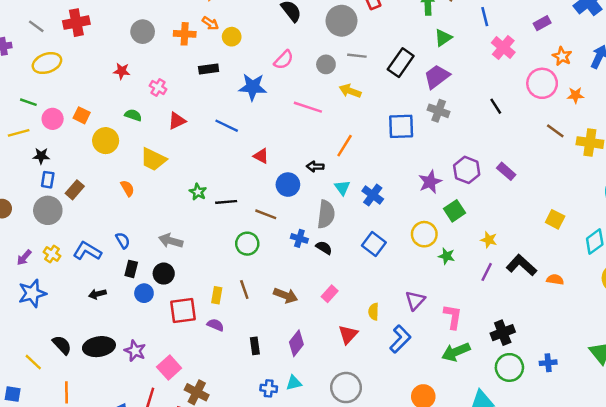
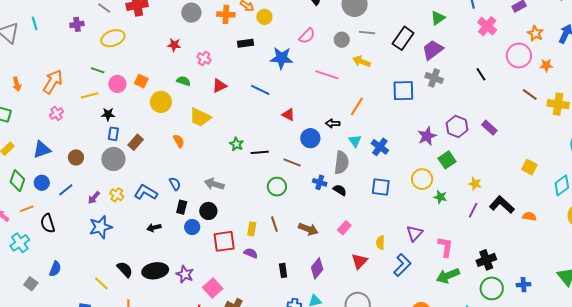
blue square: (374, 244) -> (381, 187), turned -30

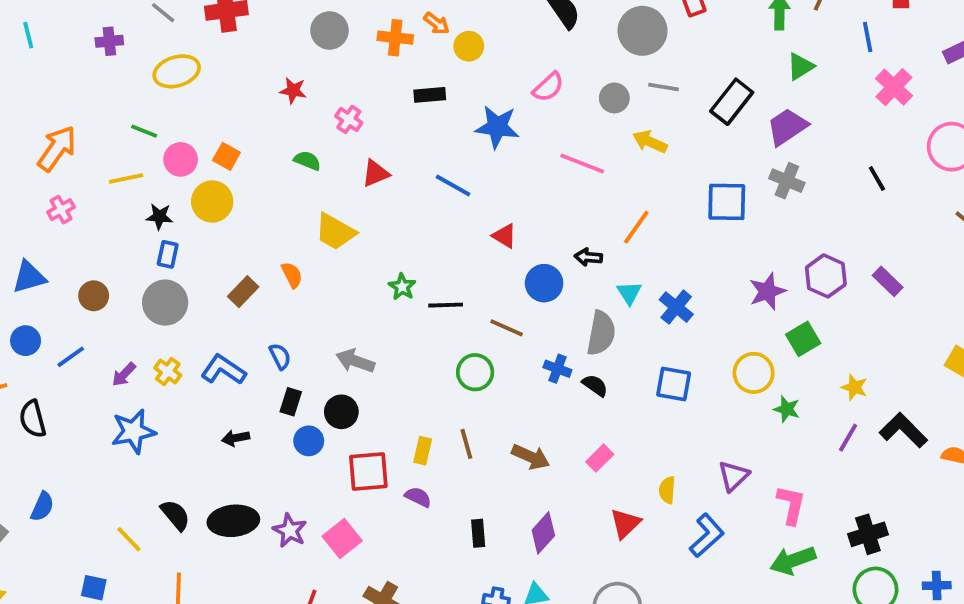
yellow circle: (161, 102) -> (212, 201), moved
brown rectangle: (136, 142) -> (243, 292), moved
pink square: (213, 288) -> (342, 539), moved

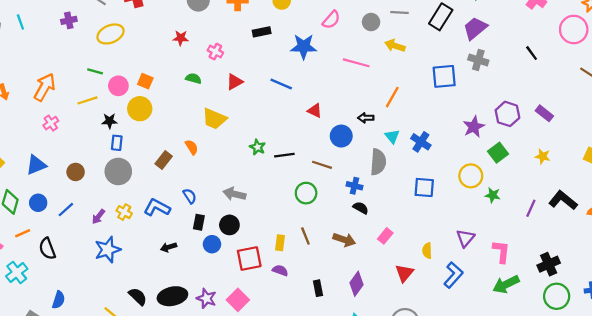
black semicircle: (595, 385) -> (361, 208), moved
yellow star: (854, 387) -> (543, 156), moved

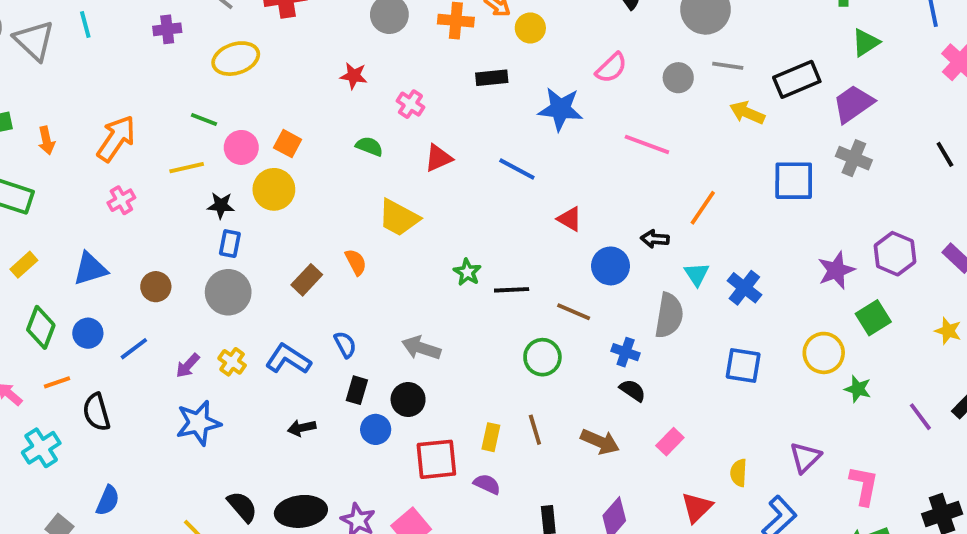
black rectangle: (441, 17) -> (797, 79), turned 30
yellow arrow: (395, 46) -> (747, 113), moved
purple line: (531, 208) -> (920, 417), turned -66

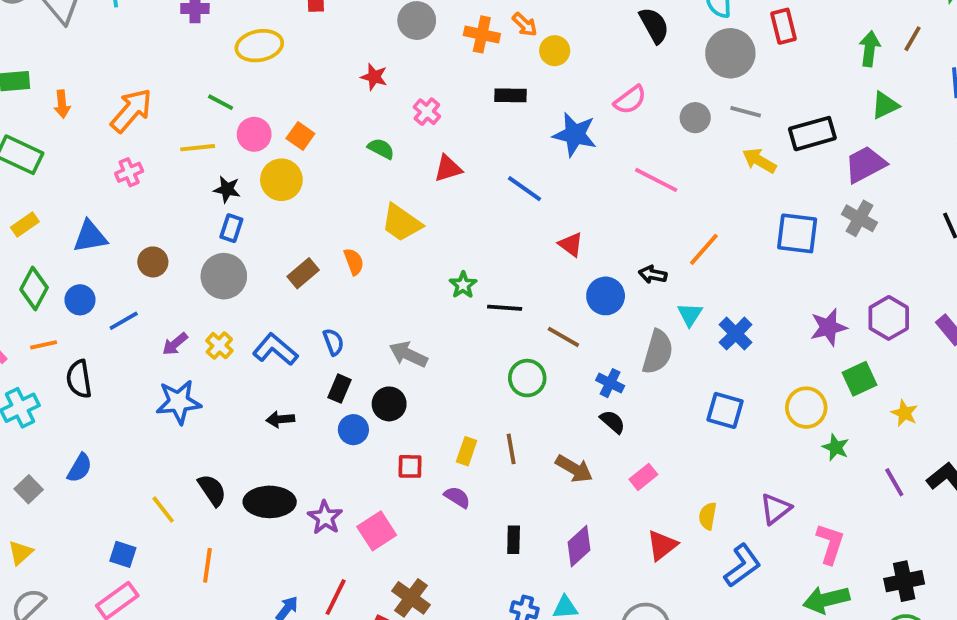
yellow star: (948, 331) -> (905, 413), moved
red square: (436, 459) -> (410, 466), size x0.6

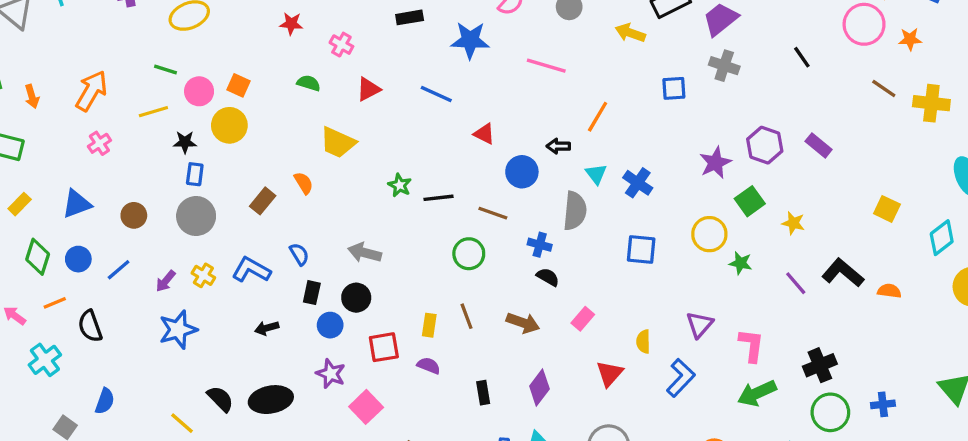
blue square: (797, 233) -> (674, 88), size x0.7
red square: (410, 466) -> (384, 347), size x1.4
purple star: (325, 517) -> (331, 374), moved

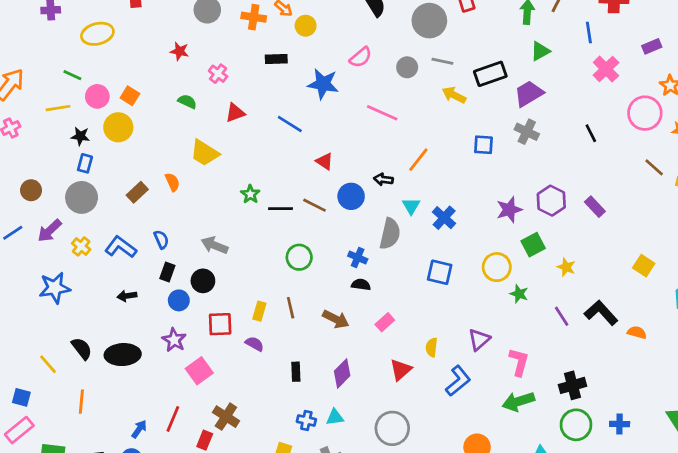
brown line: (493, 213) -> (314, 205), moved
black semicircle: (548, 277) -> (361, 285), turned -30
purple arrow: (166, 281) -> (50, 231), moved, size x1.4

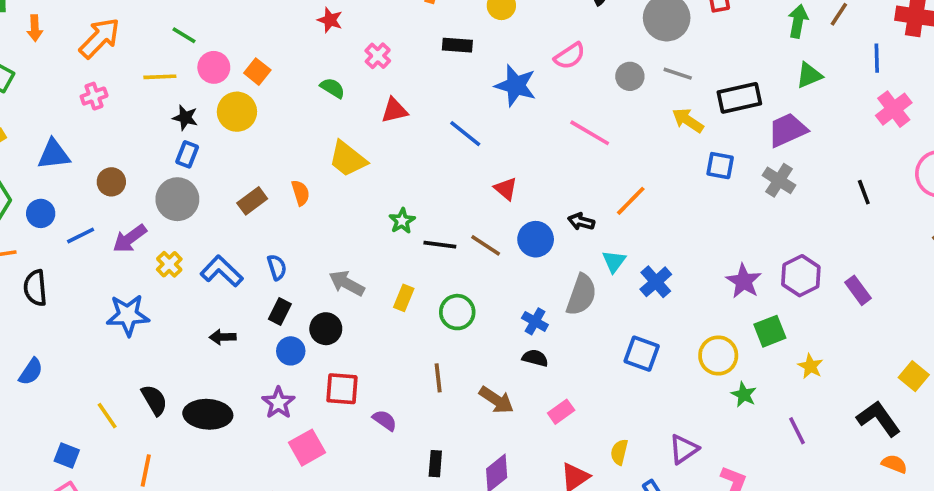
blue square: (483, 145) -> (720, 166), moved
purple star: (509, 210) -> (744, 281), turned -30
yellow rectangle: (259, 311) -> (404, 298), moved
black L-shape: (601, 313) -> (879, 418), moved

